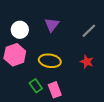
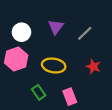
gray line: (89, 31) -> (85, 33), moved
pink rectangle: (55, 90) -> (70, 97), moved

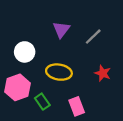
white circle: (21, 32) -> (25, 52), moved
pink hexagon: (16, 59) -> (18, 87), moved

